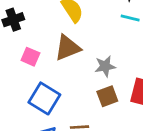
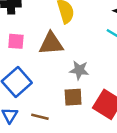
pink square: (30, 57) -> (16, 41), turned -36

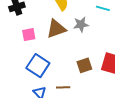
gray star: (79, 70) -> (81, 24), moved

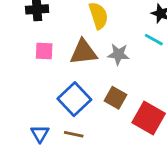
brown square: (84, 65) -> (115, 98), moved, turned 35
blue square: (38, 66) -> (74, 99), moved

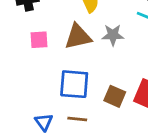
brown square: (115, 98) -> (115, 96), moved
blue square: (74, 99) -> (74, 84), turned -36

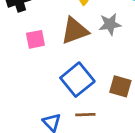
blue square: (74, 84) -> (77, 80), turned -36

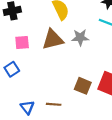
blue square: (77, 80) -> (12, 69), moved, size x0.6

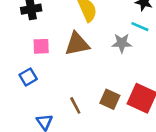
gray star: (80, 37) -> (122, 43), moved
brown line: (54, 104) -> (75, 105), moved, turned 56

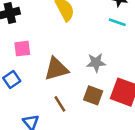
gray star: (122, 43) -> (96, 63), moved
brown triangle: (77, 44) -> (56, 69), moved

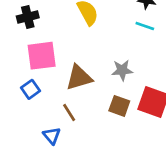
pink square: (22, 49) -> (42, 56), size x1.6
brown line: (60, 104) -> (69, 112), moved

